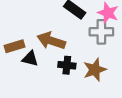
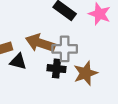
gray cross: (101, 32) -> (65, 49), moved

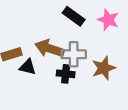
brown star: (86, 73) -> (104, 68), moved

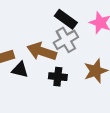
gray cross: (74, 54) -> (66, 40), moved, turned -30

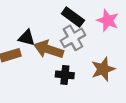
black triangle: (20, 70) -> (27, 38), moved

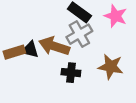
black triangle: (27, 38) -> (30, 50), moved
brown star: (103, 69) -> (111, 67), turned 30

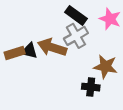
black cross: (71, 73) -> (91, 87), moved

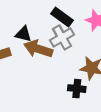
black triangle: (29, 51) -> (23, 34), moved

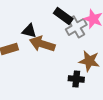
gray cross: (62, 37) -> (76, 27), moved

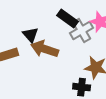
black triangle: (29, 31) -> (30, 35), turned 35

